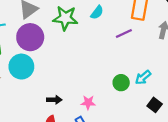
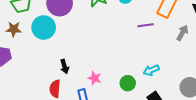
green circle: (121, 83) -> (128, 83), moved
black arrow: (54, 100) -> (64, 67), turned 56

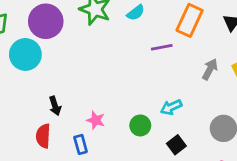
gray arrow: (182, 33) -> (210, 69), moved

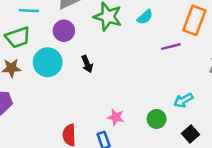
purple circle: (46, 21) -> (64, 31), size x0.7
black arrow: (55, 106) -> (87, 64), moved

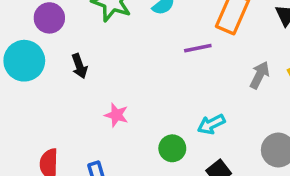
pink star: (116, 117) -> (116, 115), moved

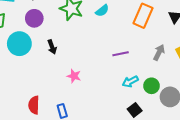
purple line: (198, 48) -> (121, 54), moved
green circle: (172, 148) -> (151, 86), moved

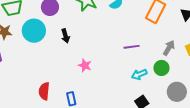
green circle: (151, 86) -> (161, 68), moved

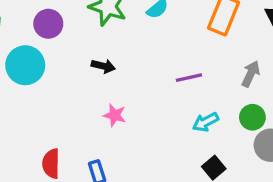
black arrow: (65, 36) -> (103, 66), moved, turned -56
green circle: (161, 68) -> (252, 117), moved

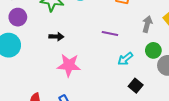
purple line: (189, 78) -> (110, 34), turned 35
pink star: (115, 115) -> (69, 65), size x1.6

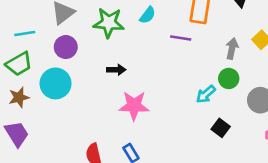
purple line: (110, 34) -> (181, 38), moved
green circle: (153, 50) -> (229, 78), moved

